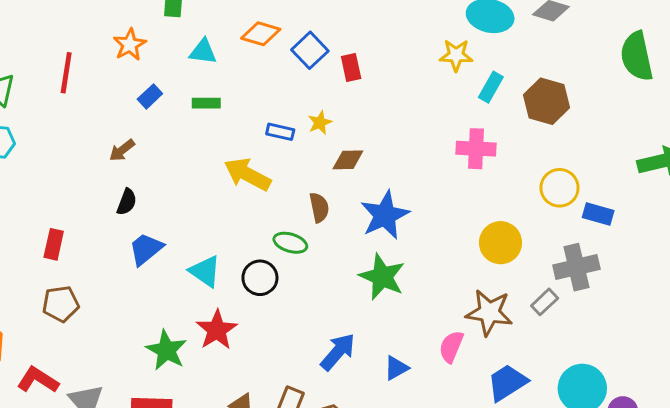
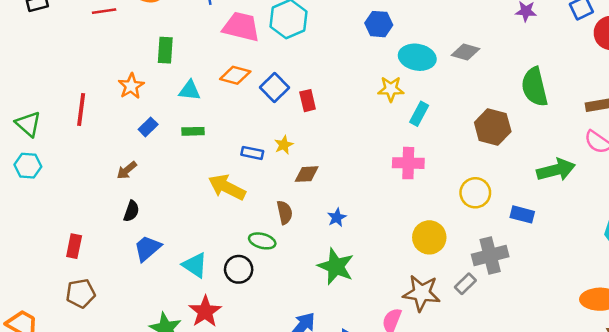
brown hexagon: (546, 101) -> (493, 127), moved
blue rectangle: (598, 214) -> (522, 214), moved
blue star: (385, 215) -> (337, 217), size x0.5

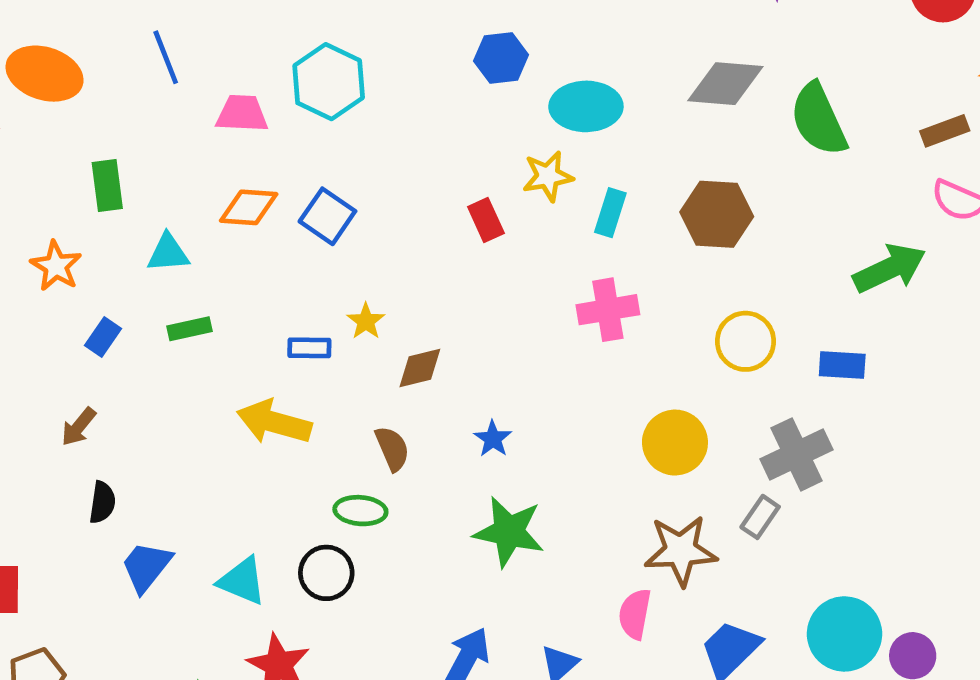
pink trapezoid: (241, 27) -> (242, 114), size x0.7
gray diamond: (466, 52) -> (725, 84), moved, size x1.4
red rectangle: (308, 101) -> (486, 220), moved
brown hexagon: (493, 127) -> (717, 214), moved

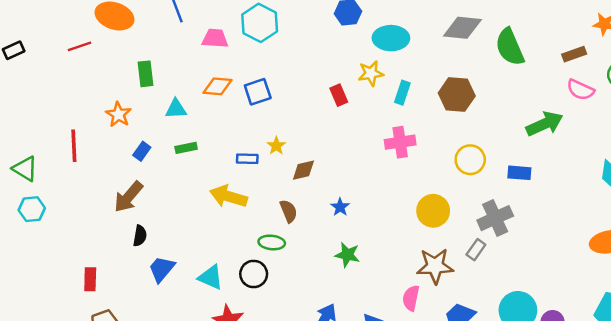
blue square: (327, 216) -> (258, 92), turned 36
brown arrow: (79, 427) -> (128, 197), size x1.6
green star: (509, 532) -> (347, 255), size x0.7

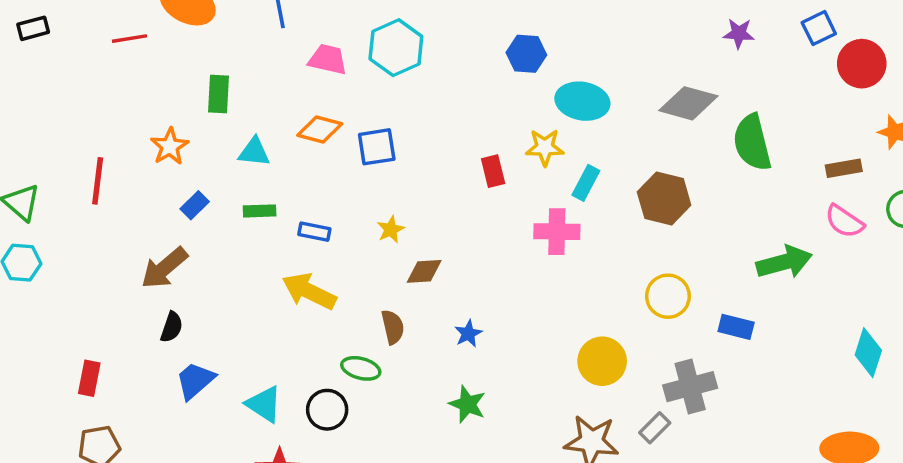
pink cross: (400, 142) -> (557, 232), moved
blue rectangle: (247, 159) -> (314, 232), moved

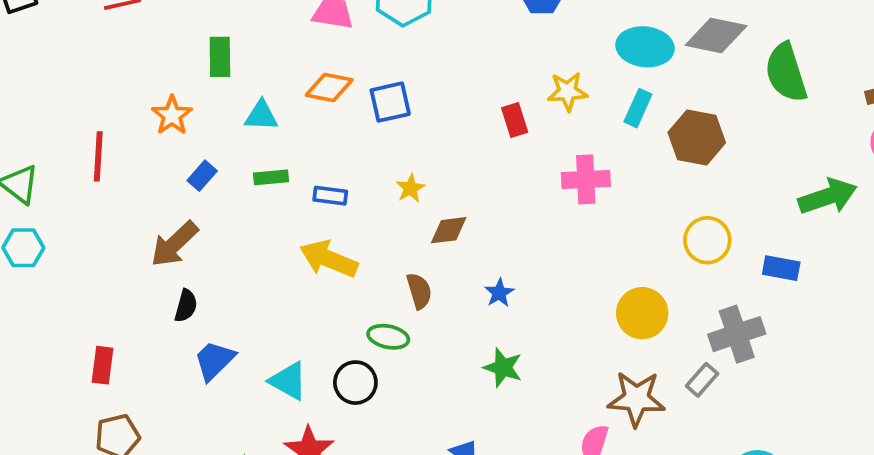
cyan ellipse: (582, 101) -> (645, 47), moved
cyan rectangle: (586, 183) -> (638, 108), moved

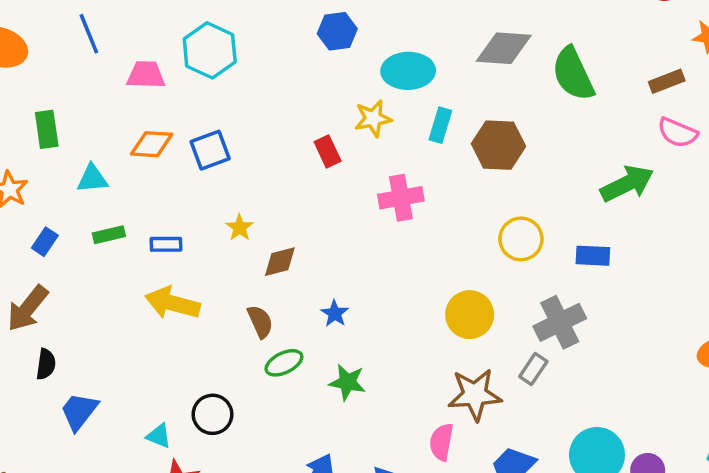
cyan ellipse: (645, 47) -> (408, 71), moved
green ellipse: (388, 337) -> (284, 363), moved, turned -30
cyan triangle: (288, 381) -> (159, 436), moved, size x0.7

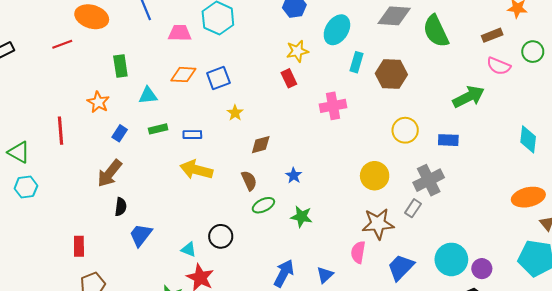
cyan ellipse: (408, 71) -> (337, 30), turned -56
yellow star: (373, 118) -> (297, 51), moved
yellow star: (239, 228) -> (235, 113), moved

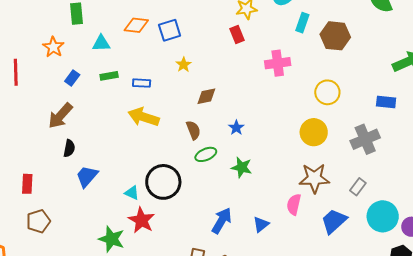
yellow circle: (405, 130) -> (327, 92), moved
gray rectangle: (413, 208) -> (358, 187), moved
black circle: (221, 236) -> (163, 182), size x1.5

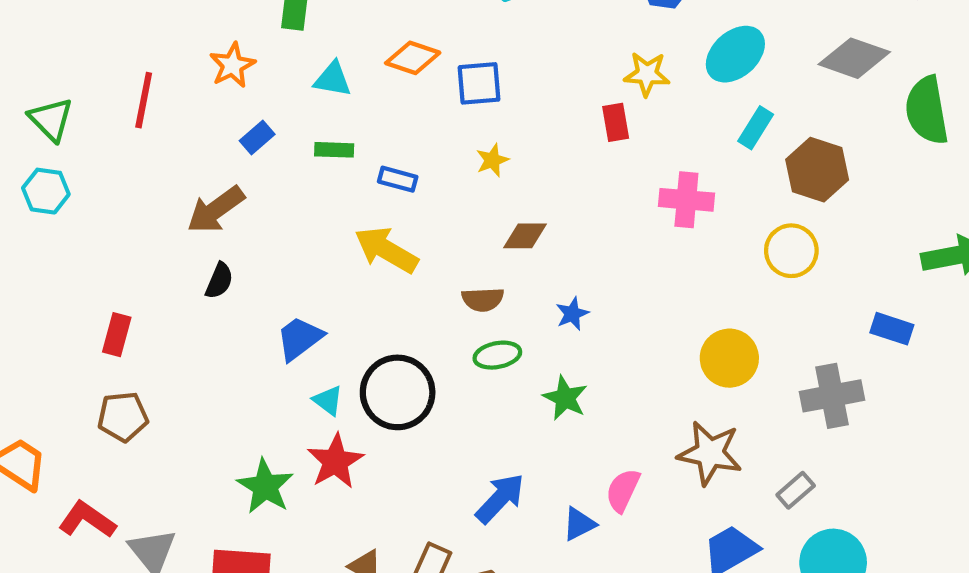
yellow circle: (327, 92) -> (791, 251), moved
brown semicircle: (193, 130) -> (483, 299), turned 96
blue trapezoid: (87, 176) -> (300, 338), moved
pink semicircle: (294, 204) -> (623, 490), moved

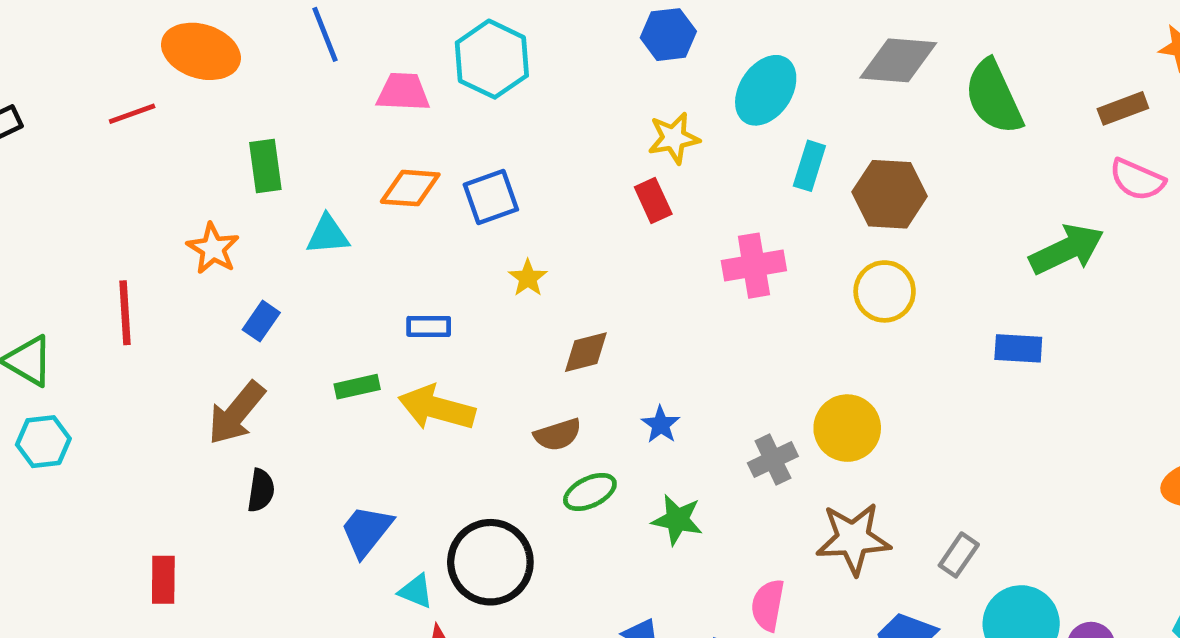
green rectangle: (334, 150) -> (357, 387), moved
gray cross: (832, 396) -> (773, 460), moved, size x0.7

